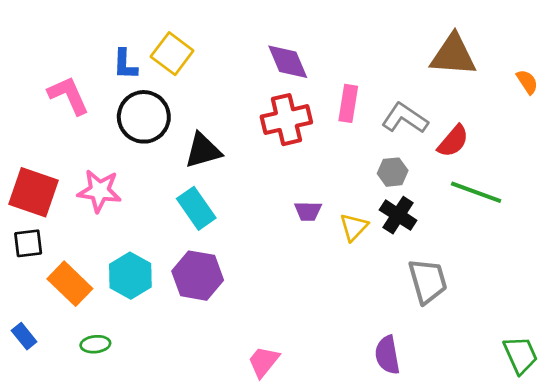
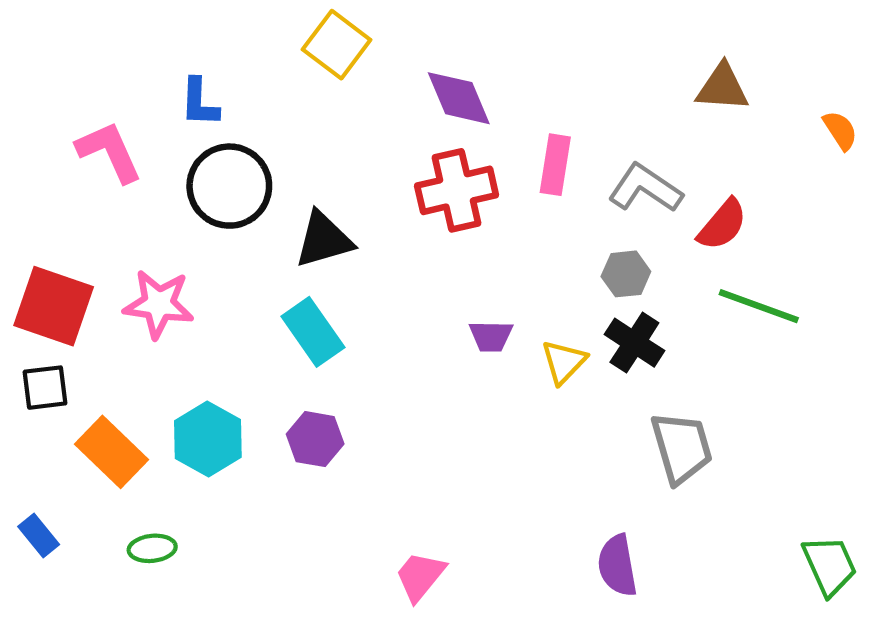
yellow square: (172, 54) -> (337, 45), moved
brown triangle: (453, 55) -> (722, 87), size x0.7
purple hexagon: (198, 276) -> (315, 439), size x0.7

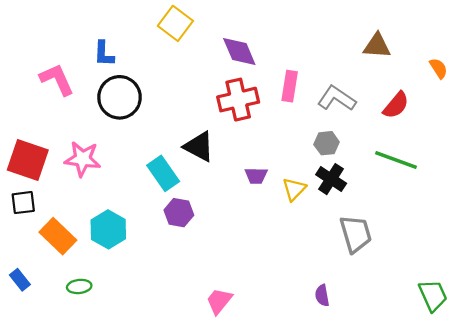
red semicircle: (722, 225) -> (396, 105), moved
black triangle: (324, 240) -> (199, 147), moved, turned 44
purple hexagon: (315, 439) -> (179, 213), moved
purple semicircle: (617, 566) -> (322, 295), size x0.7

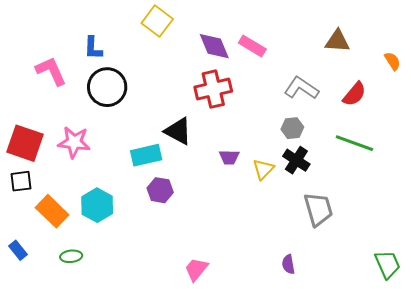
pink rectangle: (290, 86) -> (252, 46), moved, turned -68
cyan rectangle: (163, 173) -> (146, 155), turned -68

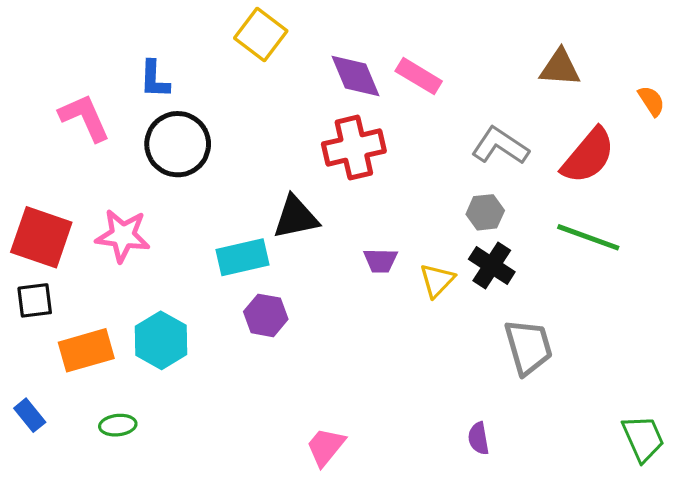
red semicircle: (354, 94) -> (588, 156), size x1.4
black triangle: (178, 131) -> (296, 217), turned -40
orange rectangle: (52, 211) -> (86, 350), turned -60

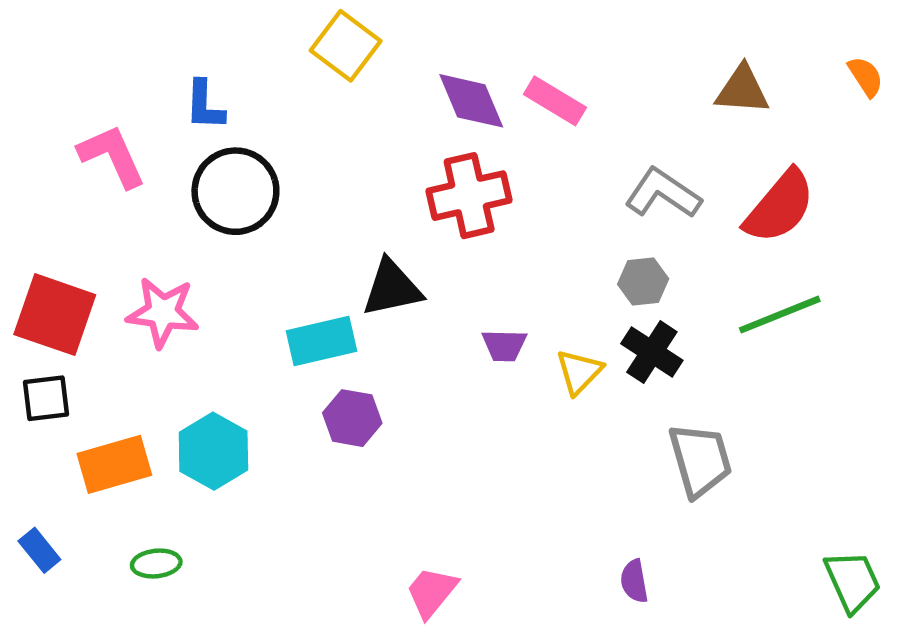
orange semicircle: (651, 101) -> (866, 77), moved
green line: (588, 237) -> (780, 315), turned -42

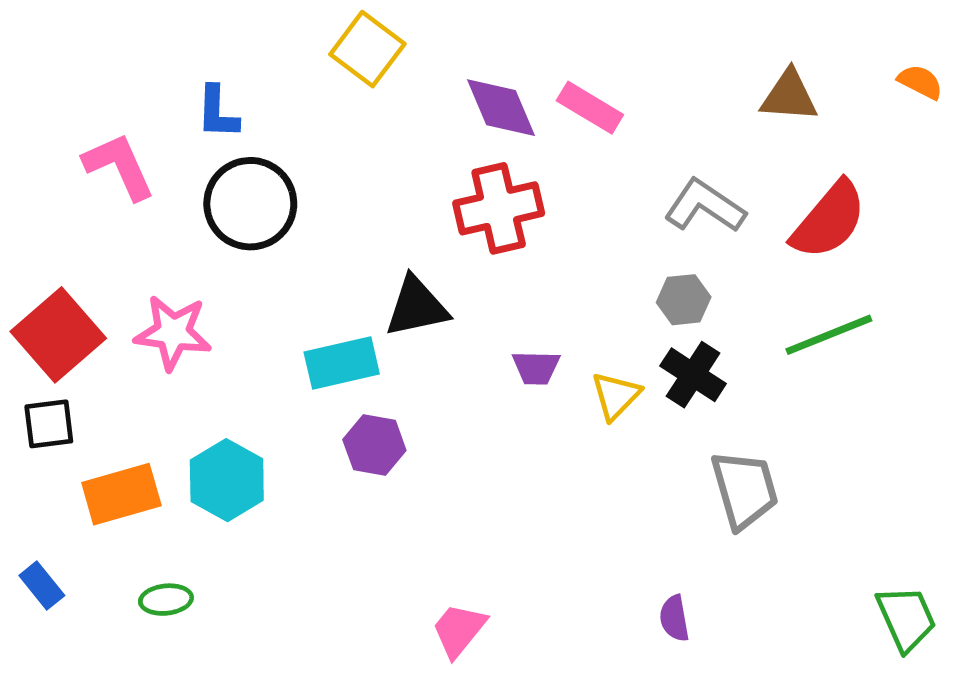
orange semicircle: (866, 77) -> (920, 82), turned -30
red square: (55, 315) -> (58, 335), turned 30

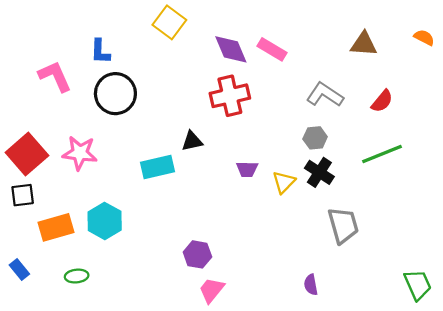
red semicircle: (829, 220) -> (382, 101), size x0.6
black triangle: (417, 307) -> (192, 141), size x0.7
purple hexagon: (374, 445) -> (197, 254), moved

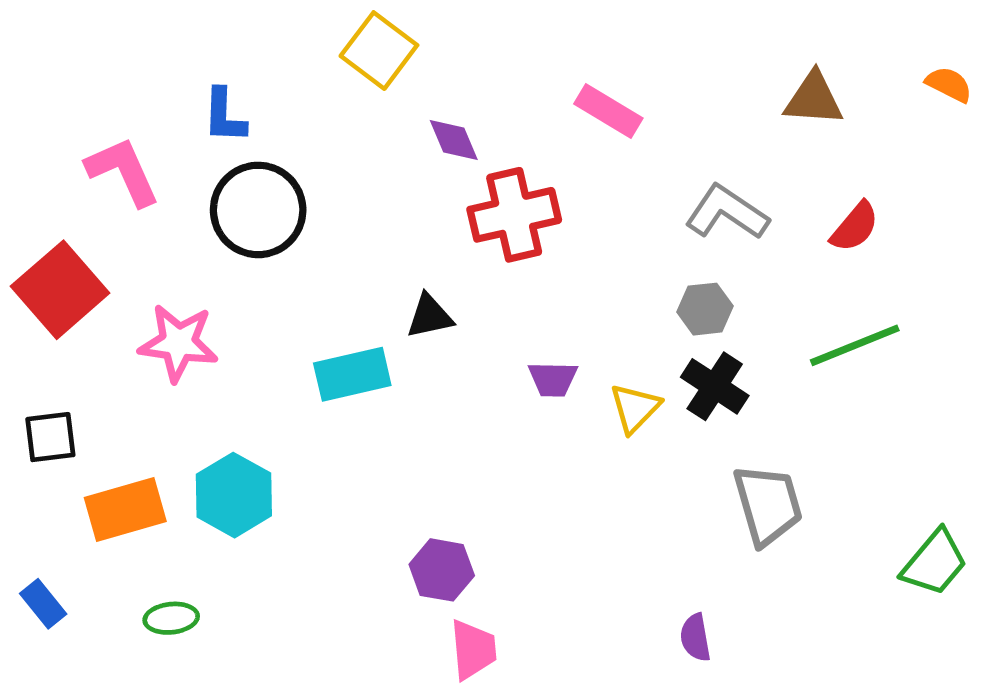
purple diamond: (231, 49) -> (454, 140), moved, size x0.7
red square: (27, 154) -> (60, 290), moved
green trapezoid: (418, 285) -> (934, 563), moved, turned 64
pink trapezoid: (211, 290) -> (473, 650), turned 136

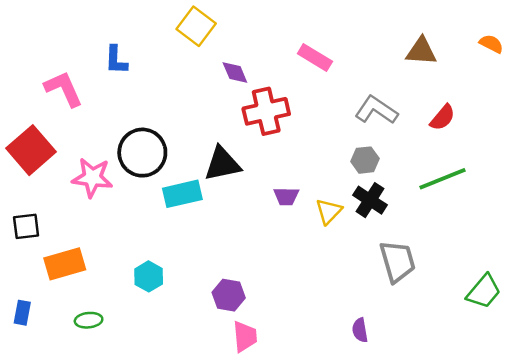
black circle: (258, 210) -> (142, 153), moved
black triangle: (430, 316) -> (222, 164), size x1.5
cyan hexagon: (234, 495) -> (149, 276), moved, size x0.7
blue rectangle: (43, 604) -> (22, 313), turned 50

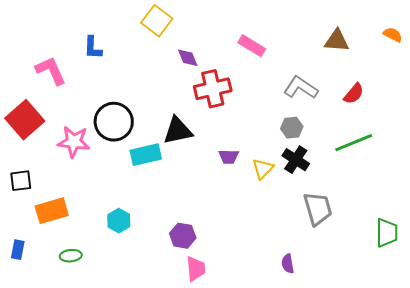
green trapezoid: (484, 291) -> (387, 233), turned -40

